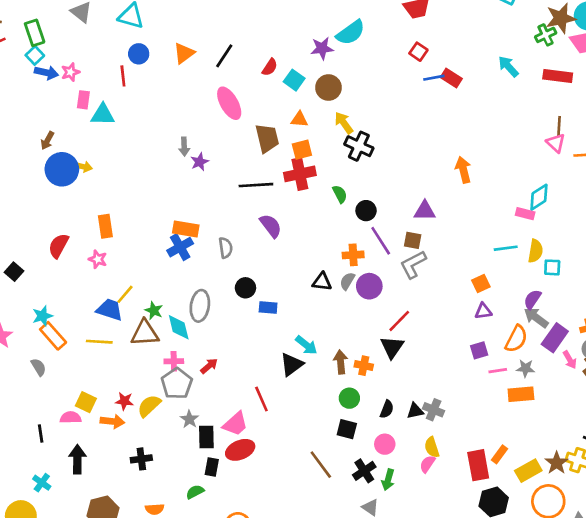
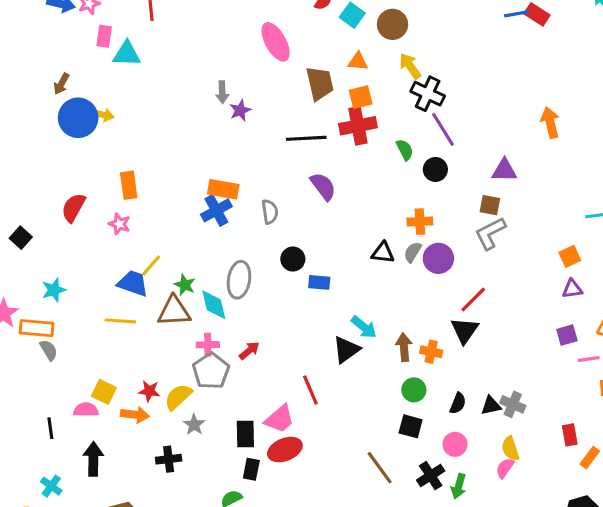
purple line: (381, 241) -> (443, 129), moved
orange rectangle: (53, 336) -> (37, 328), moved, turned -44
gray star: (189, 419) -> (194, 425), moved
red rectangle: (478, 465) -> (570, 435), moved, size x0.6

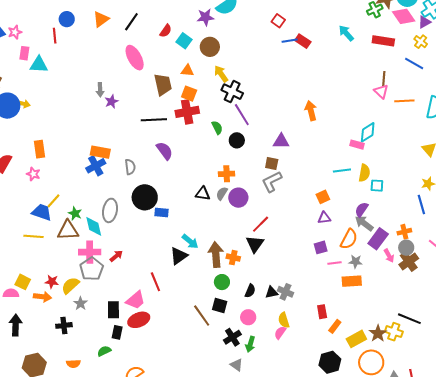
orange square: (361, 97) -> (189, 94), turned 35
black circle: (293, 259) -> (145, 197), size x1.6
pink cross: (208, 345) -> (90, 252), size x1.5
brown arrow: (404, 347) -> (216, 255), size x1.4
brown line: (380, 468) -> (202, 316), moved

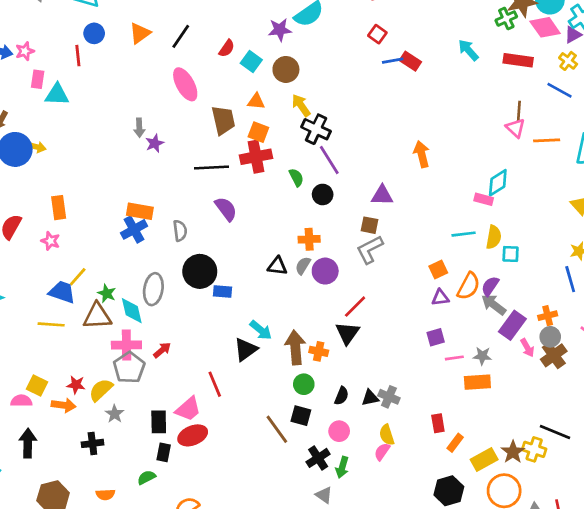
orange semicircle: (349, 239) -> (469, 286), moved

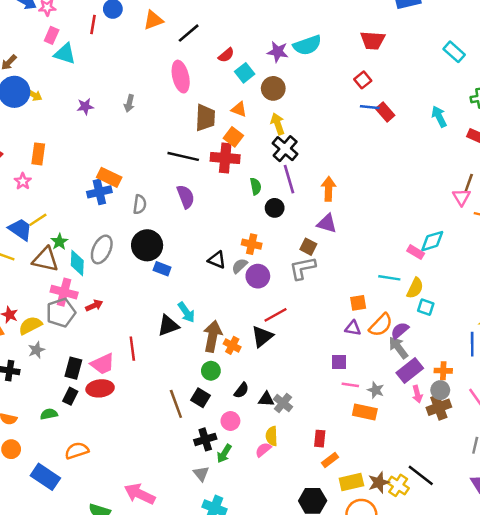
purple star: (155, 143) -> (85, 107), moved
orange arrow: (422, 154) -> (329, 189), moved

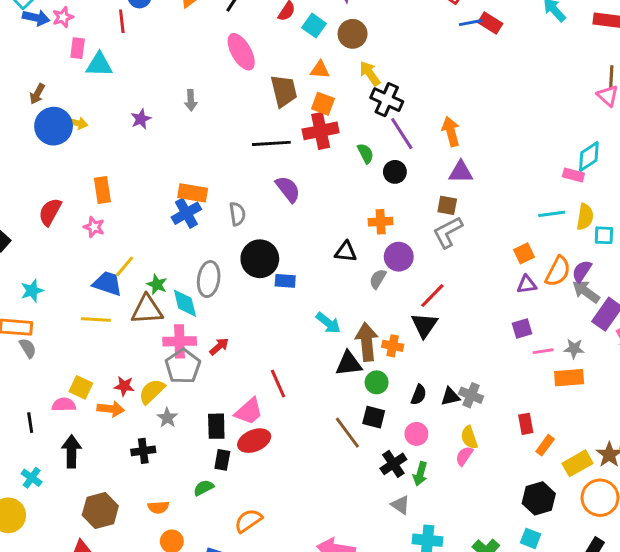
gray semicircle: (240, 266) -> (378, 279), moved
black triangle: (168, 326) -> (349, 364), moved, turned 30

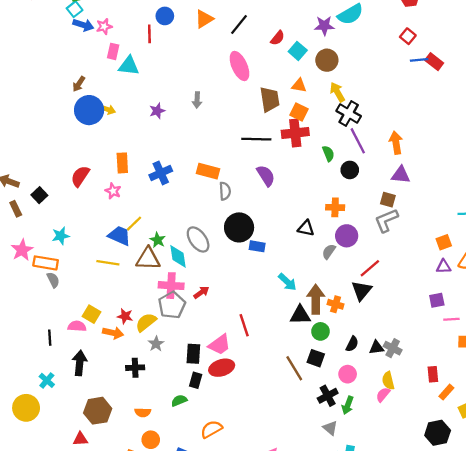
orange rectangle: (193, 193) -> (208, 171), moved
blue cross: (186, 213) -> (161, 173), moved
gray ellipse: (209, 279) -> (198, 239), turned -50

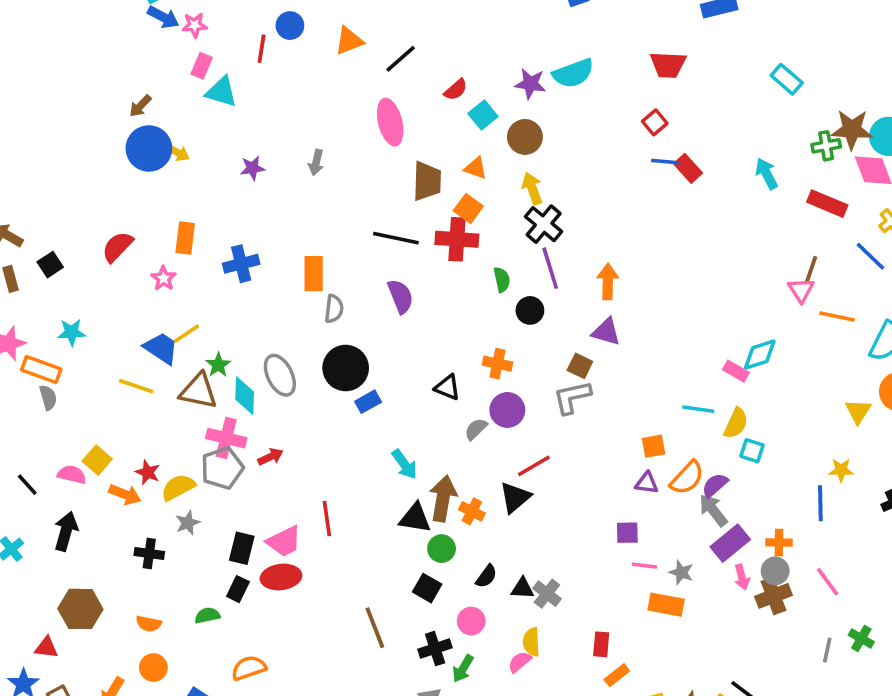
orange rectangle: (208, 171) -> (314, 274), turned 65
blue rectangle: (257, 246) -> (368, 402), turned -49
black line: (50, 338) -> (27, 485), turned -49
brown line: (294, 368) -> (375, 628), moved

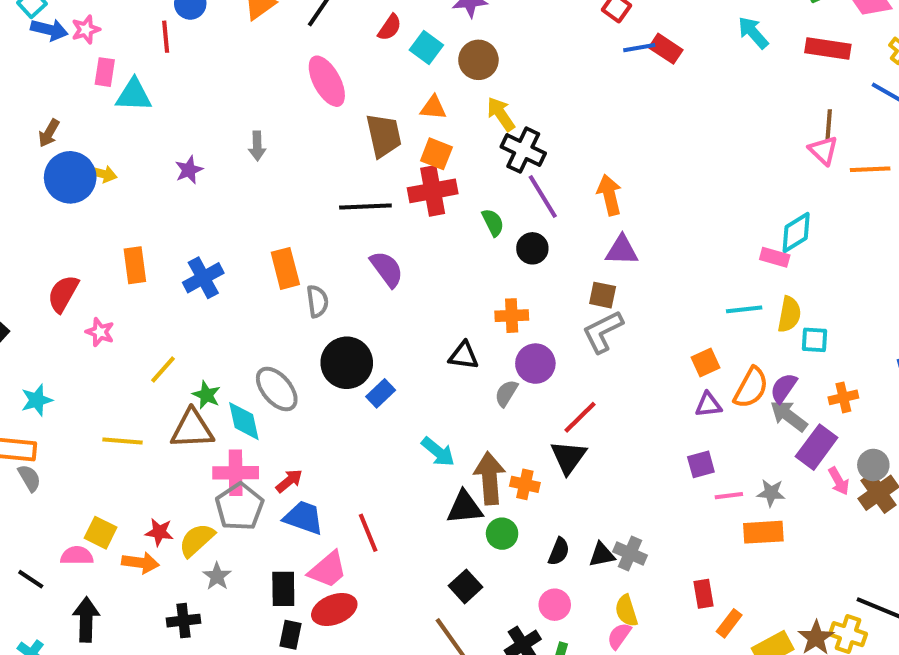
pink star: (164, 278) -> (100, 332), moved
blue trapezoid: (161, 348) -> (304, 518), moved
orange cross: (779, 543) -> (843, 397), moved
black square: (427, 588) -> (465, 586), moved, turned 32

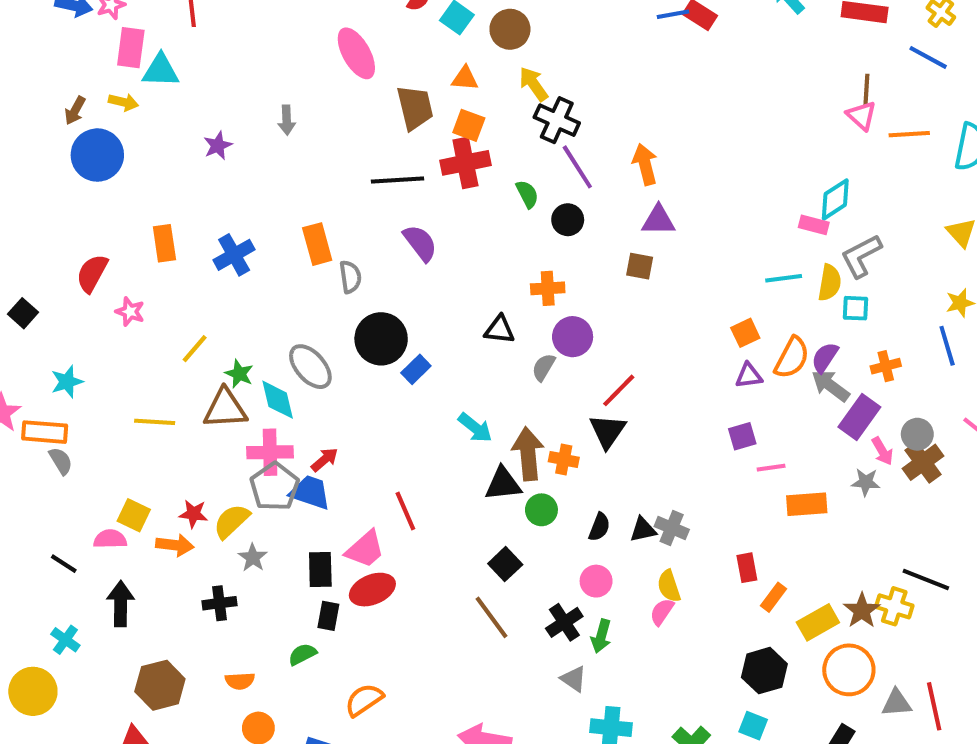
pink rectangle: (105, 72) -> (131, 48), size x1.4
yellow arrow: (102, 174) -> (123, 102), moved
gray L-shape: (603, 332) -> (861, 256), moved
gray star: (771, 493) -> (866, 482), moved
blue trapezoid: (304, 518) -> (310, 492), moved

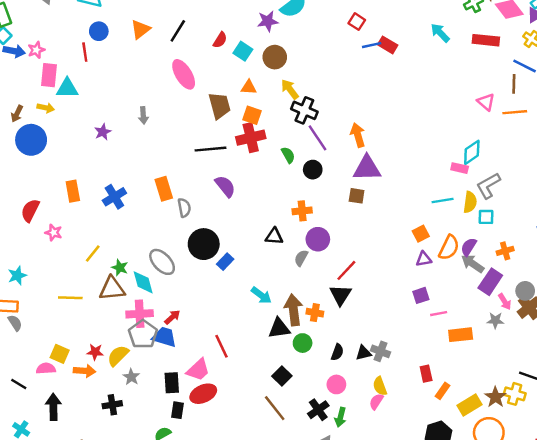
brown line: (866, 90) -> (514, 84), moved
purple triangle: (659, 220) -> (367, 168), size x1.4

